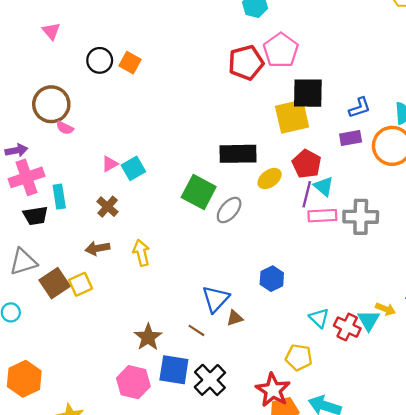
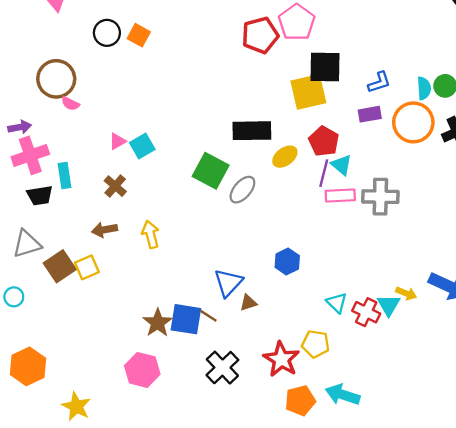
blue square: (174, 370) -> (186, 319), moved
red star: (273, 390) -> (281, 359), moved

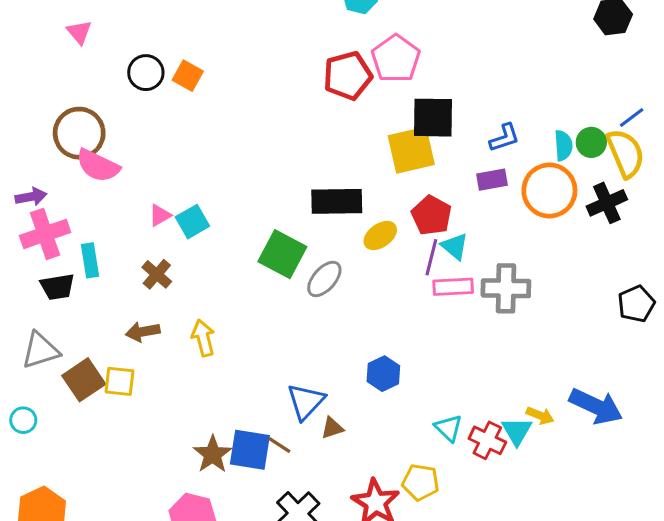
pink semicircle: (70, 104) -> (98, 166), size x1.8
yellow square: (87, 267) -> (120, 381), turned 30

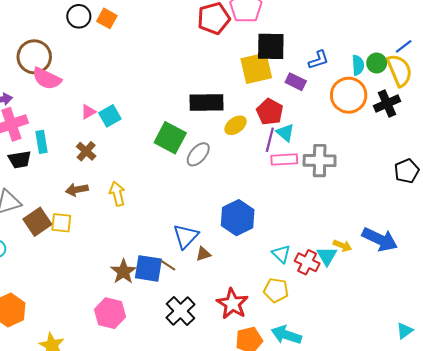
purple rectangle: (492, 180) -> (296, 82), moved, turned 36
blue hexagon: (383, 374) -> (238, 218), size x1.5
yellow pentagon: (421, 482) -> (276, 290), moved

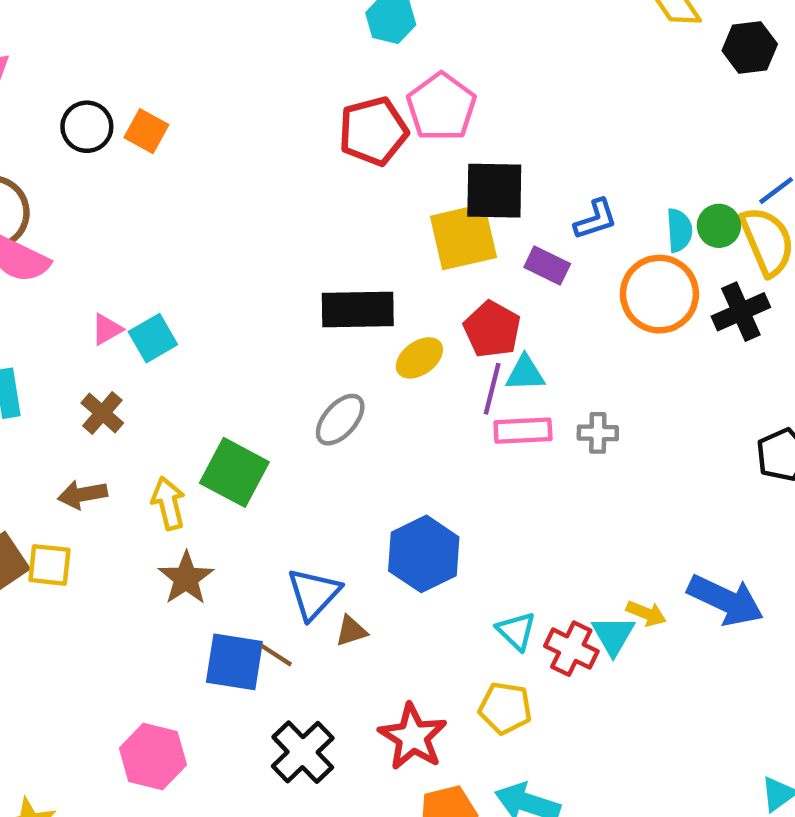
cyan triangle: (285, 133) -> (525, 373), turned -42
green square: (170, 138) -> (234, 472), moved
gray cross: (320, 161) -> (598, 433), size x0.6
brown star: (123, 272) -> (186, 578), moved

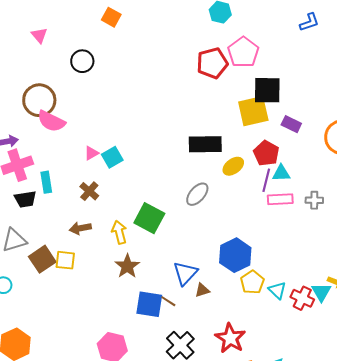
orange square: (146, 131) -> (111, 17), moved
blue L-shape: (596, 219) -> (309, 22), moved
yellow pentagon: (505, 708) -> (252, 282), moved, turned 30

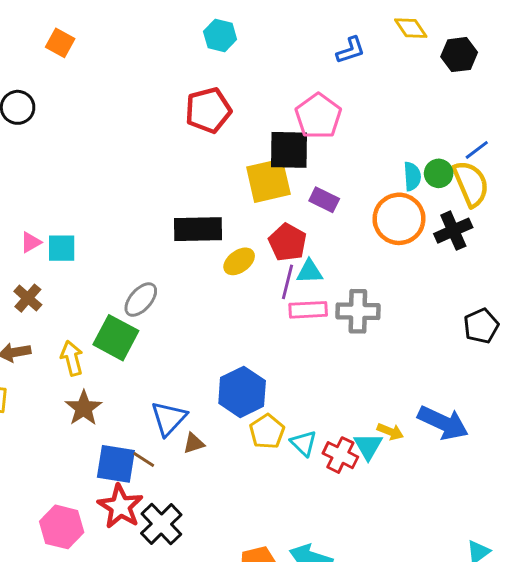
pink pentagon: (243, 52) -> (318, 116), moved
cyan square: (112, 157) -> (62, 248), turned 30
gray ellipse: (197, 194) -> (141, 300), moved
gray cross: (314, 200) -> (358, 311), size x1.6
red star: (230, 338) -> (120, 506), moved

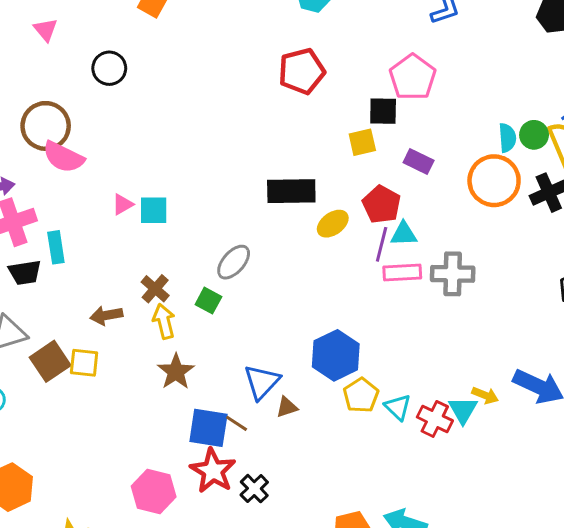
black square: (289, 150) -> (383, 111), size x0.7
yellow square: (268, 181) -> (362, 142), size x0.6
brown cross: (28, 298) -> (155, 289), moved
green square: (116, 338) -> (208, 301), size x0.6
black cross: (161, 524) -> (254, 489), size x0.7

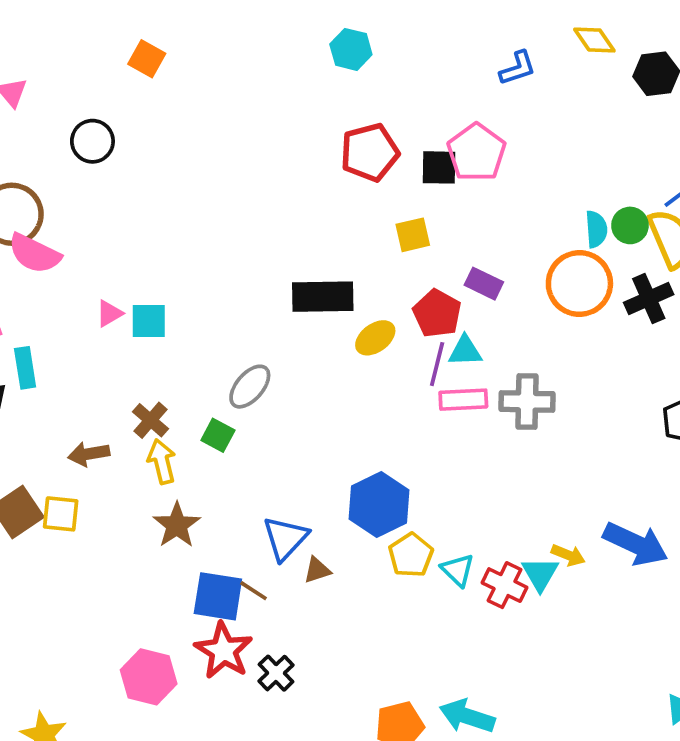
red pentagon: (302, 71) -> (370, 152), moved
black square: (383, 111) -> (439, 167), moved
purple rectangle: (419, 161) -> (484, 284), moved

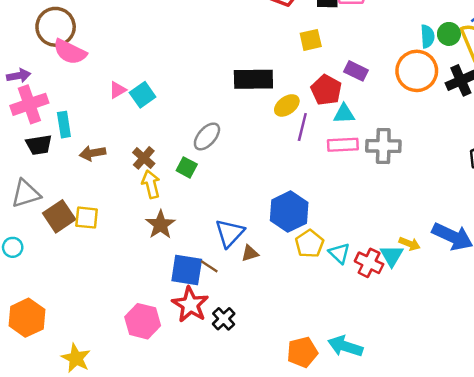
cyan square: (149, 321) -> (143, 95), turned -35
purple line: (437, 364) -> (302, 127), moved
brown arrow: (89, 454) -> (93, 153), moved

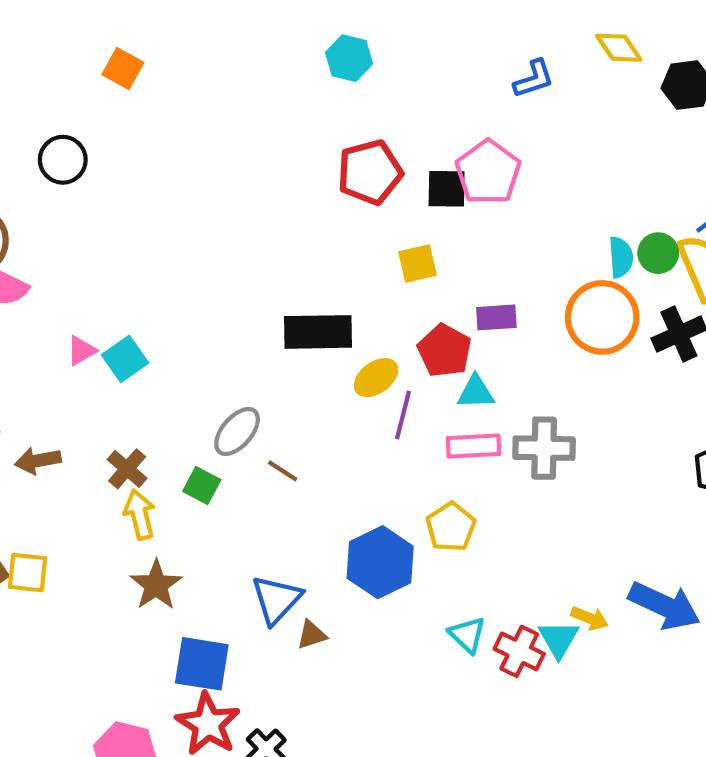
purple rectangle: (356, 71) -> (496, 317), turned -30
yellow pentagon: (309, 244) -> (451, 527), moved
brown line: (209, 266) -> (283, 471), moved

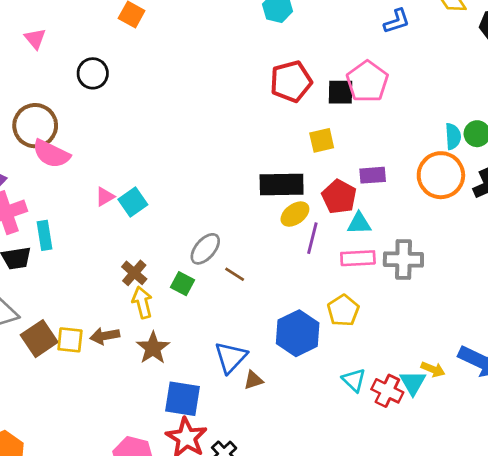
black rectangle: (318, 332) -> (282, 185), moved
brown arrow: (38, 461) -> (105, 336), moved

